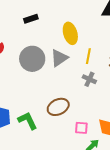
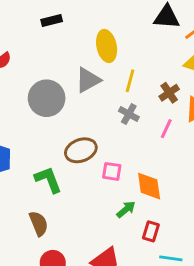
gray circle: (32, 59) -> (47, 98), moved
green L-shape: (28, 121) -> (48, 180), moved
pink square: (81, 128) -> (112, 171), moved

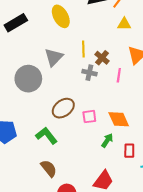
black rectangle: (52, 20) -> (16, 23), size x1.5
yellow ellipse: (107, 46) -> (61, 16), moved
brown cross: (169, 93) -> (102, 58), moved

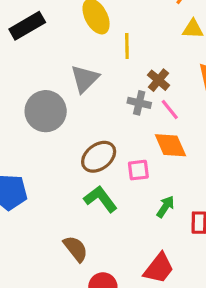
yellow line: (83, 49) -> (127, 46), moved
pink line: (119, 75) -> (170, 109), moved, turned -48
orange diamond: (119, 119) -> (170, 145), moved
green L-shape: (46, 136) -> (100, 199), moved

